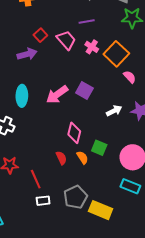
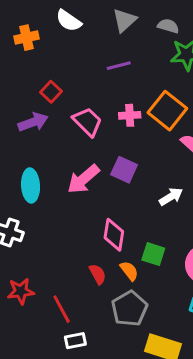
pink trapezoid: (66, 40) -> (87, 122), moved
pink cross: (92, 47) -> (130, 115), moved, turned -32
gray pentagon: (75, 197) -> (130, 309), moved

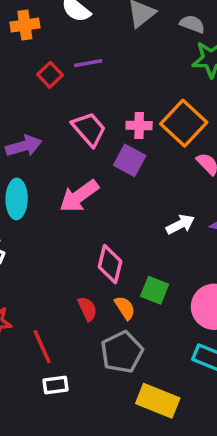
purple line: (119, 66) -> (88, 63), moved
red square: (51, 92) -> (50, 75), moved
purple arrow: (33, 122) -> (24, 146), moved
purple square: (124, 170) -> (130, 160), moved

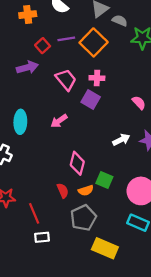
gray semicircle: (192, 24) -> (120, 21), moved
orange square: (184, 123) -> (94, 42), moved
purple arrow: (24, 146) -> (27, 67), moved
pink arrow: (79, 196) -> (59, 121), size x0.7
orange semicircle: (125, 308) -> (86, 190), turned 104

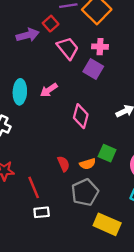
red square: (43, 46) -> (51, 24), moved
pink arrow: (59, 121) -> (49, 90), moved
pink diamond: (77, 163) -> (81, 116), moved

